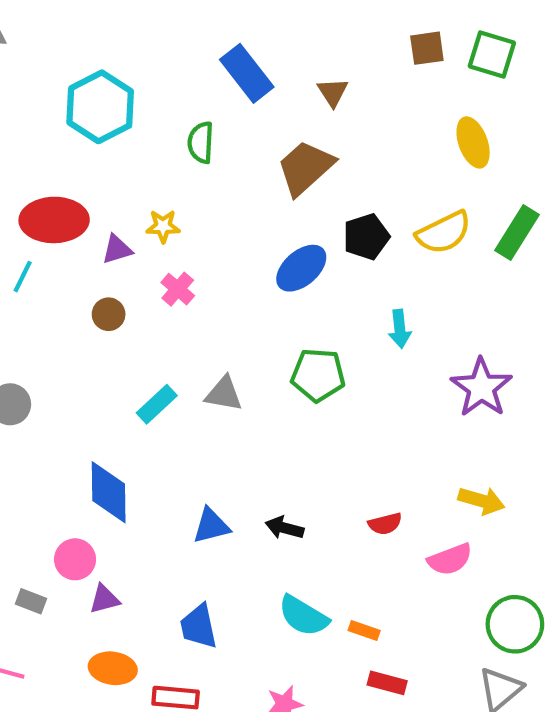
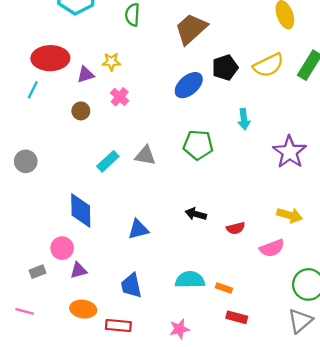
black arrow: (285, 528) -> (196, 214), moved
gray rectangle: (31, 601) -> (37, 272), turned -42
cyan semicircle: (303, 616) -> (190, 280), turned 148

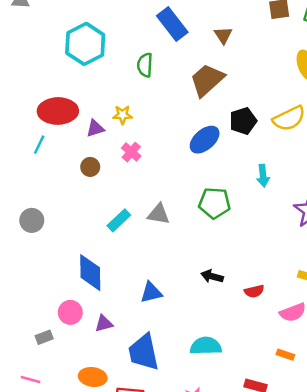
purple triangle: (79, 270) -> (104, 324), moved
blue trapezoid: (131, 286) -> (144, 352), size x1.4
orange rectangle: (224, 288) -> (285, 355), moved

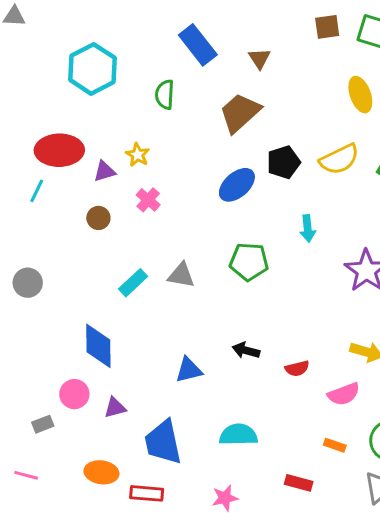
yellow star: (123, 115) -> (138, 155), turned 30
blue triangle: (151, 292) -> (189, 370), moved

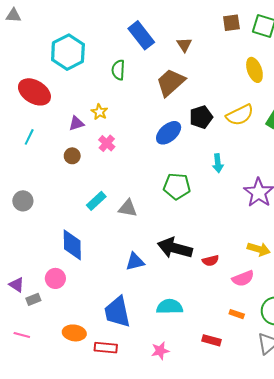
red ellipse: (59, 150) -> (34, 92), moved, turned 32
gray triangle: (181, 275) -> (128, 208), moved
black arrow: (246, 350) -> (175, 248), size x1.8
purple triangle: (115, 408) -> (17, 285), moved, turned 49

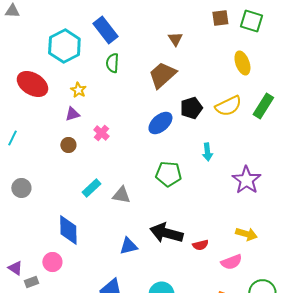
blue rectangle: (141, 35) -> (105, 30), moved
yellow star: (99, 112) -> (78, 90), moved
cyan line: (29, 137) -> (12, 138), moved

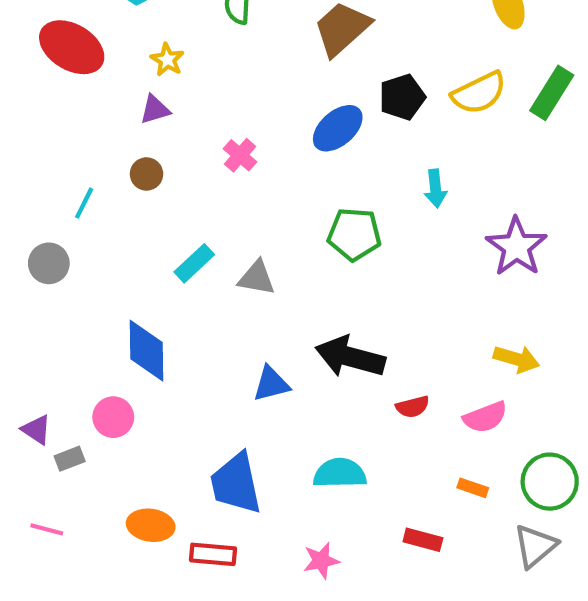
pink cross: (101, 133) -> (240, 155), moved
cyan line: (12, 138) -> (84, 203), moved
red semicircle: (200, 245) -> (413, 407), moved

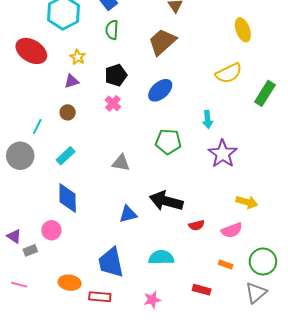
green rectangle: (552, 93) -> (265, 93), moved
black pentagon: (402, 97) -> (116, 75), moved
purple star: (516, 247) -> (223, 154), moved
gray circle: (49, 263) -> (20, 156), size x1.4
cyan rectangle: (194, 263) -> (66, 156), moved

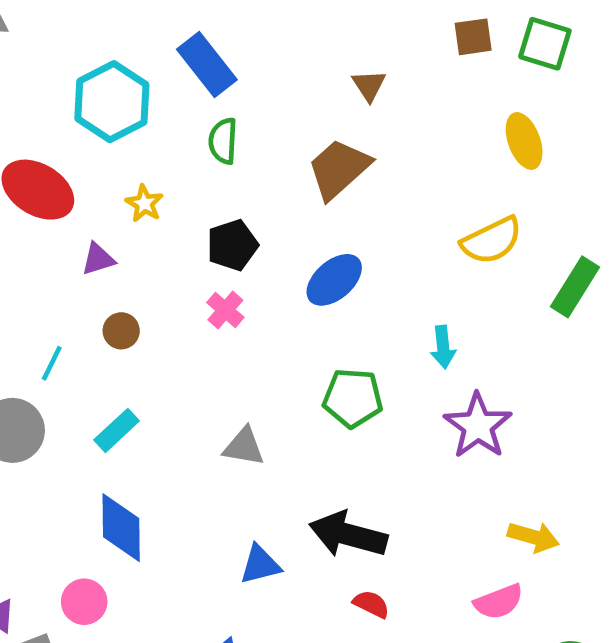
purple triangle: (72, 81) -> (98, 259), moved
red semicircle: (196, 225) -> (371, 604), moved, turned -140

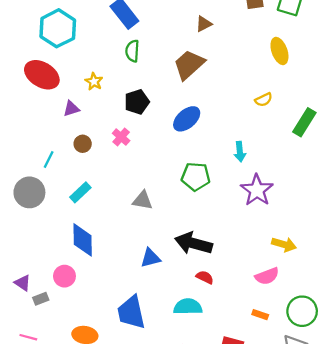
brown triangle: (369, 85) -> (204, 24), turned 36
cyan hexagon: (112, 102) -> (58, 28), moved
yellow semicircle: (492, 241) -> (264, 100), size x0.6
pink cross: (225, 310) -> (121, 137), moved

